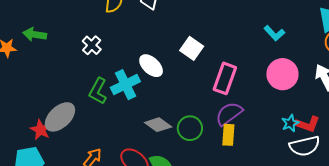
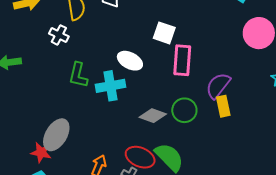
white cross: (92, 45) -> (59, 35), moved
pink rectangle: (225, 78) -> (182, 60), moved
cyan cross: (125, 85) -> (110, 86), turned 32
green L-shape: (98, 91) -> (78, 75), moved

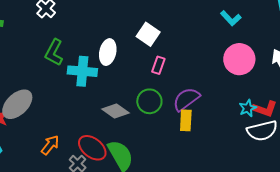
pink rectangle: (182, 60) -> (158, 65), size x0.6
white ellipse: (130, 61) -> (108, 52), turned 60
green circle: (184, 110) -> (149, 101), moved

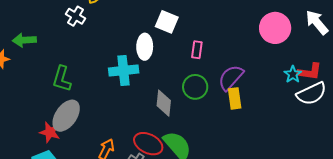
white square: (148, 34) -> (167, 22), moved
green L-shape: (54, 52) -> (62, 79), moved
gray diamond: (115, 111) -> (164, 103), turned 72

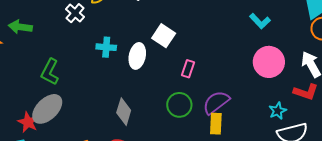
cyan cross: (124, 70) -> (106, 47), moved, size x0.7
red L-shape: (310, 72) -> (306, 92), moved
gray diamond: (164, 103) -> (124, 112), moved

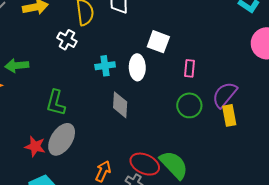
gray diamond: (124, 112) -> (120, 105), moved
red star: (28, 122) -> (35, 146), moved

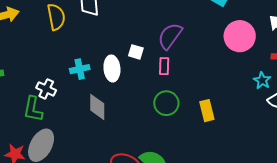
white cross: (67, 40) -> (46, 89), moved
white square: (158, 42) -> (136, 52), moved, size x0.7
purple semicircle: (225, 95) -> (170, 36), moved

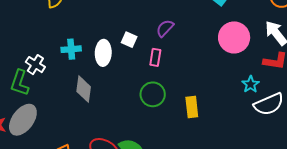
purple semicircle: (170, 36) -> (165, 28), size x0.7

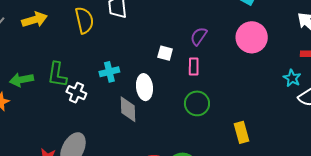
pink circle: (234, 37) -> (252, 37), moved
white ellipse: (103, 53) -> (144, 87), moved
green L-shape: (20, 83) -> (57, 75), moved
yellow rectangle: (192, 107) -> (242, 132), moved

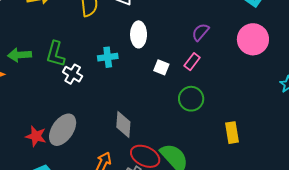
white square: (165, 53) -> (161, 67), moved
pink rectangle: (194, 67) -> (192, 62), turned 30
white ellipse: (144, 87) -> (139, 34), moved
gray diamond: (128, 109) -> (123, 124), moved

